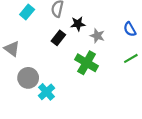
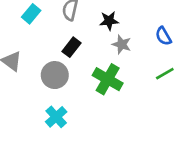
black star: (78, 24) -> (109, 21), moved
gray circle: (28, 78) -> (55, 75), moved

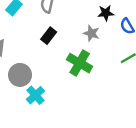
black star: (109, 21) -> (106, 13), moved
gray circle: (55, 75) -> (20, 75), moved

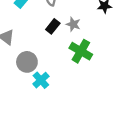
gray star: (91, 33) -> (73, 24), moved

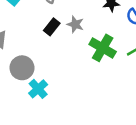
green cross: (81, 51) -> (103, 48), moved

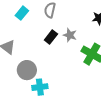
cyan cross: (38, 89) -> (40, 87), turned 35

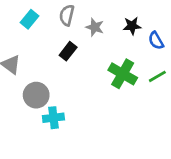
gray star: (70, 35) -> (95, 27), moved

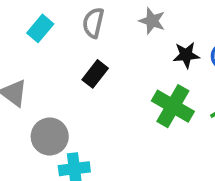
black star: (132, 26) -> (186, 55), moved
gray star: (95, 27) -> (152, 21), moved

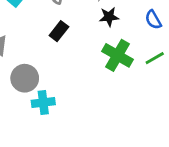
black star: (186, 55) -> (109, 17), moved

